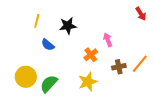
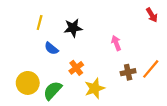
orange cross: (91, 55) -> (76, 68), moved

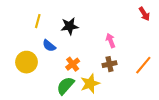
brown cross: (128, 72) -> (110, 64), moved
yellow circle: (28, 83) -> (27, 62), moved
green semicircle: (53, 91) -> (65, 86), moved

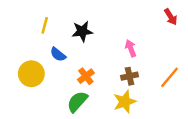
yellow star: (90, 84) -> (125, 102), moved

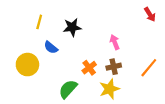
orange cross: (86, 76) -> (89, 68), moved

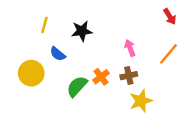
orange line: (149, 68) -> (169, 54), moved
green semicircle: (68, 89) -> (77, 86), moved
yellow star: (109, 89) -> (141, 101), moved

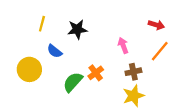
red arrow: (170, 17) -> (156, 25), moved, turned -42
brown cross: (129, 76) -> (133, 72), moved

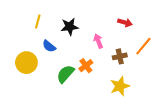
red arrow: (156, 25) -> (125, 23), moved
pink arrow: (123, 45) -> (98, 41), moved
brown cross: (133, 72) -> (120, 56), moved

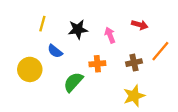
pink arrow: (98, 41) -> (110, 35), moved
orange cross: (86, 66) -> (97, 64), moved, turned 32

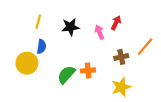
red arrow: (140, 25) -> (116, 23), moved, turned -80
blue semicircle: (55, 51) -> (41, 47), moved, turned -120
orange cross: (97, 64) -> (88, 70), moved

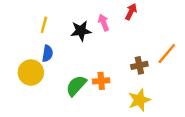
red arrow: (116, 23) -> (131, 12), moved
pink arrow: (99, 32) -> (104, 22), moved

